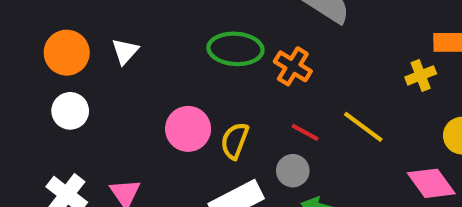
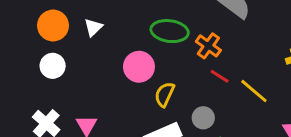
pink circle: (188, 129) -> (139, 67), moved
red line: (305, 132) -> (220, 76), moved

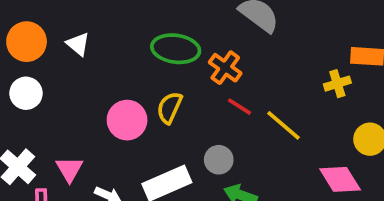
white triangle: (93, 27) -> (78, 44), turned -36
pink circle: (139, 67) -> (127, 120), moved
yellow semicircle: (165, 94) -> (170, 108), moved

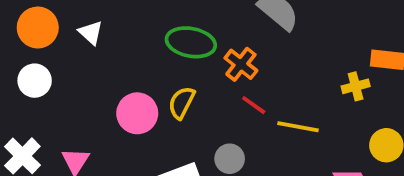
yellow line: (284, 125) -> (298, 127), turned -33

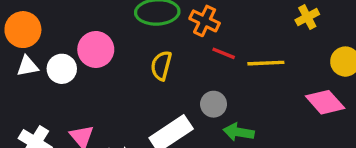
white triangle: (91, 33) -> (27, 66), moved, turned -40
white circle: (35, 81) -> (62, 69), moved
pink circle: (137, 113) -> (96, 49), moved

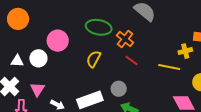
yellow line: (266, 63) -> (169, 67), moved
white triangle: (27, 66) -> (17, 61), moved
white circle: (62, 69) -> (38, 58), moved

